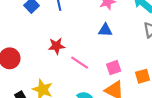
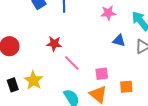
blue triangle: (105, 30) -> (119, 41), moved

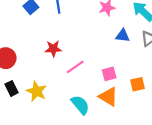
pink line: (72, 63) -> (75, 67), turned -72
black rectangle: (13, 85) -> (12, 88), moved

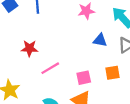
orange square: (138, 84) -> (112, 73), moved

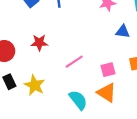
red star: (29, 48) -> (39, 43), moved

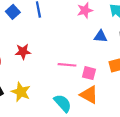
pink line: (74, 62) -> (67, 65), moved, turned 42
pink square: (108, 70) -> (89, 73), turned 32

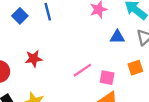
pink line: (67, 65) -> (82, 70), turned -36

